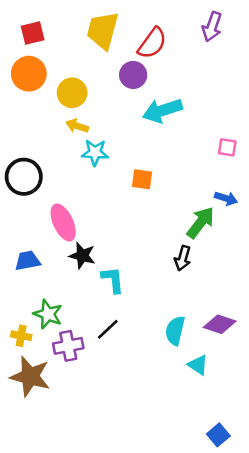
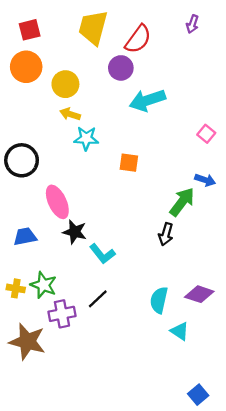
purple arrow: (212, 27) -> (192, 24), size x0.7
pink square: (227, 147) -> (206, 134), turned 30
cyan L-shape: (113, 280) -> (102, 254), turned 148
yellow cross: (21, 336) -> (16, 288), moved

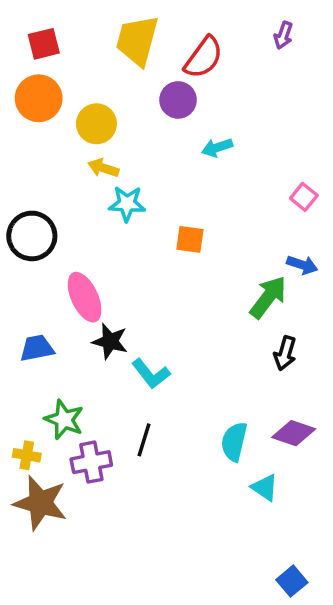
cyan arrow: (147, 100) -> (217, 148), size x0.6
black arrow: (166, 234) -> (285, 353), moved
yellow cross: (16, 288) -> (27, 455), moved
black line: (98, 299) -> (144, 440), turned -30

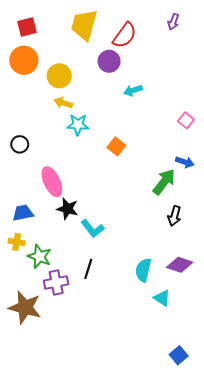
black circle: (32, 236) -> (20, 144), size x0.6
orange square: (190, 239) -> (116, 146), turned 30
yellow cross: (27, 455) -> (17, 242), moved

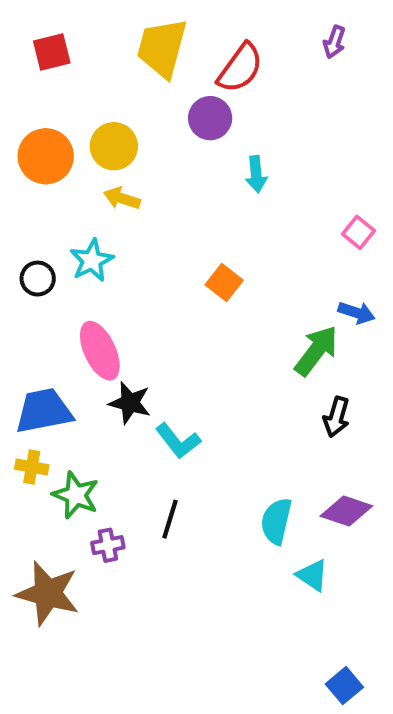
orange circle: (24, 60) -> (46, 156), moved
cyan arrow: (133, 90) -> (256, 174), turned -78
cyan star: (78, 125) -> (92, 260), moved, turned -30
blue trapezoid: (23, 213) -> (44, 411), size x1.4
purple cross: (56, 282) -> (108, 545), size x0.7

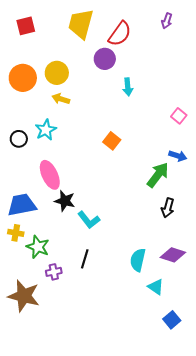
blue square: (344, 686) -> (172, 320), moved

